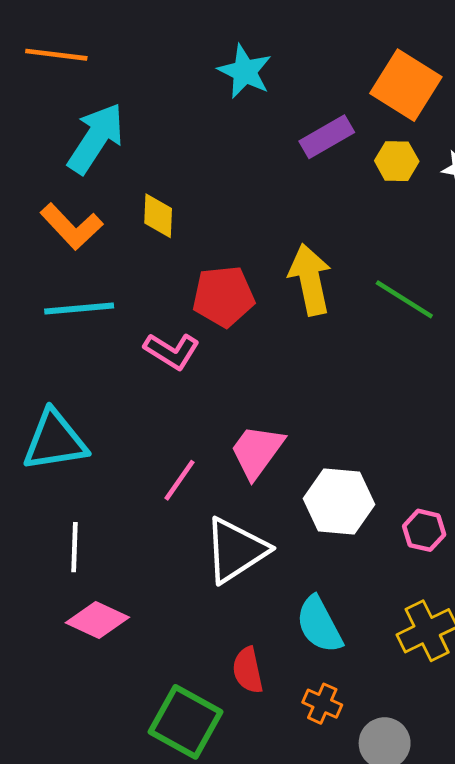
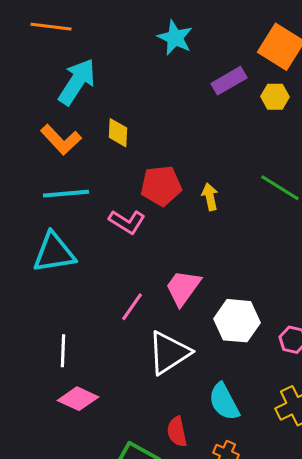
yellow arrow: (310, 280) -> (210, 197), moved, size x0.6
cyan triangle: (55, 441) -> (54, 253), moved

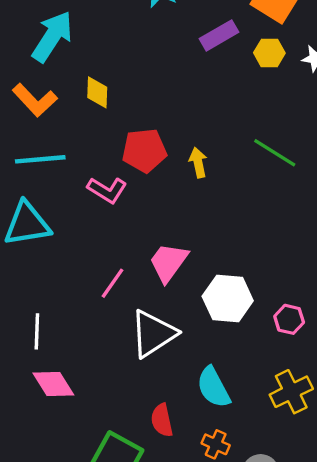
pink diamond: (78, 399) -> (53, 384), turned 33

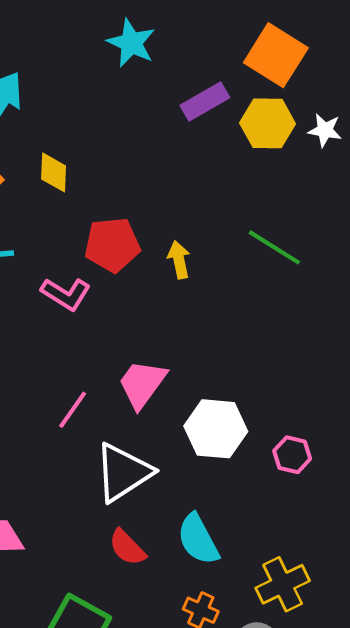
yellow hexagon: (269, 53) -> (268, 123), size x1.4
yellow cross: (291, 392) -> (283, 584), moved
red semicircle: (162, 420) -> (127, 547), moved, turned -32

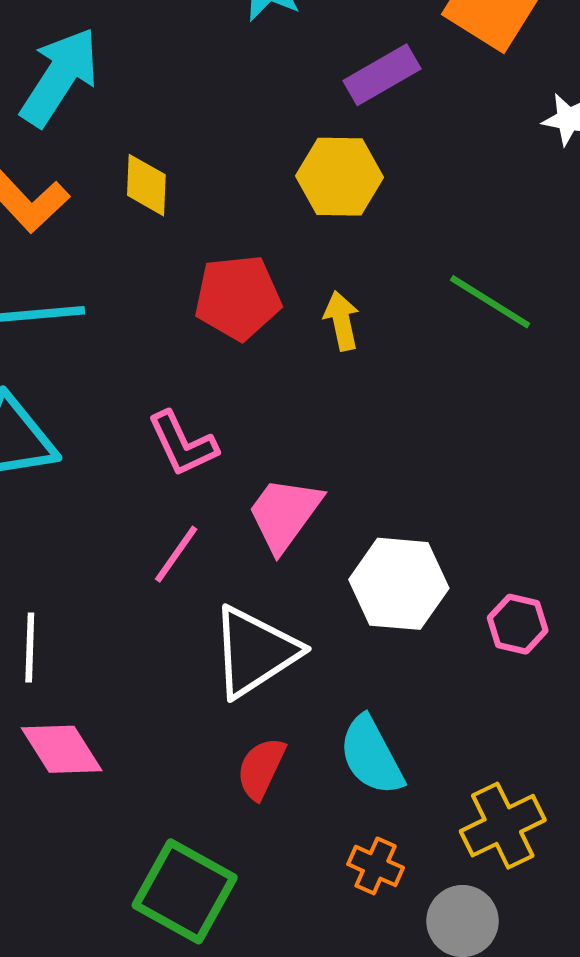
yellow hexagon: (268, 123) -> (339, 177), moved
pink L-shape: (66, 294) -> (183, 444), moved, turned 33
red semicircle: (127, 547) -> (261, 768), turned 69

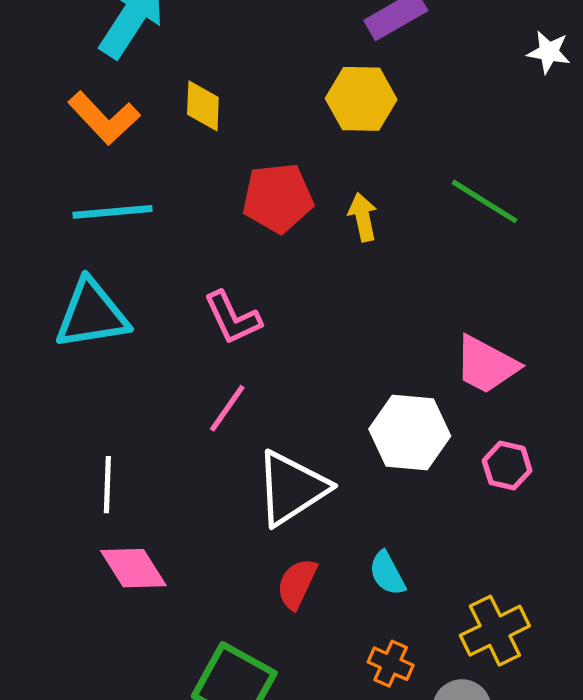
pink trapezoid: (284, 514) -> (486, 365), moved, turned -98
cyan semicircle: (371, 756) -> (387, 573), size x0.7

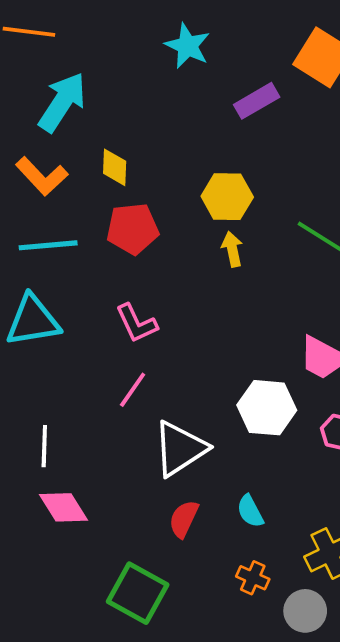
yellow hexagon: (361, 99) -> (227, 197), moved
red pentagon: (278, 198) -> (133, 229), moved

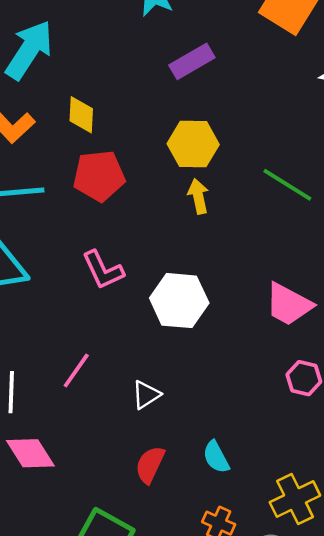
purple rectangle: (257, 101) -> (192, 61), moved
pink line: (133, 390) -> (76, 371), moved
white hexagon: (267, 408) -> (179, 301), moved
white triangle: (180, 449) -> (146, 395), size x0.5

